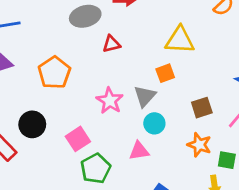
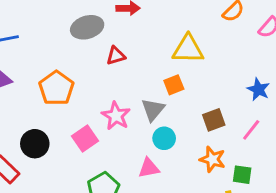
pink square: (78, 139) -> (85, 138), moved

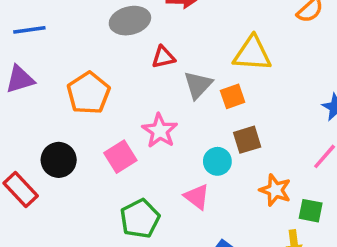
gray triangle: (153, 110) -> (198, 85), moved
brown square: (214, 120) -> (247, 140), moved
pink triangle: (149, 168) -> (197, 197), turned 45

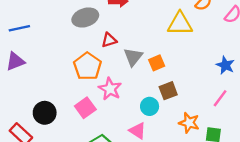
yellow triangle: (252, 54) -> (180, 24), moved
orange pentagon: (89, 93) -> (87, 66), moved

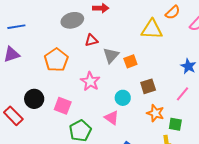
orange pentagon: (87, 66) -> (56, 60), moved
brown square: (168, 91) -> (148, 86), moved
pink square: (85, 108) -> (63, 106), moved, turned -36

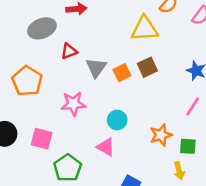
pink star: (90, 81) -> (73, 104), turned -30
brown square: (148, 86) -> (147, 67), moved
orange star: (155, 113) -> (161, 135), turned -30

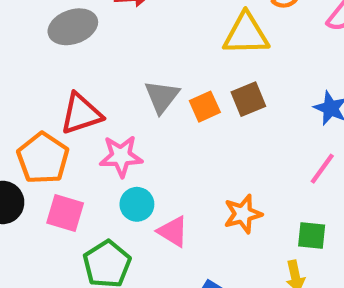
red triangle: (69, 51) -> (81, 114), moved, size x1.5
orange pentagon: (27, 81) -> (43, 158), moved
cyan circle: (117, 120) -> (137, 204), moved
orange star: (161, 135) -> (243, 214), moved

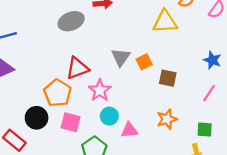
brown square: (248, 99) -> (168, 78), moved, turned 36
pink star: (121, 156) -> (100, 90), turned -30
pink triangle: (173, 231) -> (129, 130), turned -36

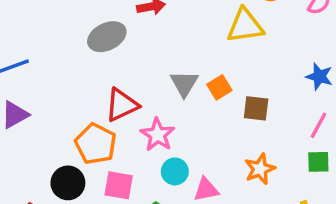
green square: (205, 130) -> (318, 162), moved

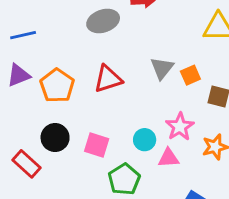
pink star: (158, 135) -> (180, 127), moved
orange pentagon: (96, 144) -> (57, 86), moved

